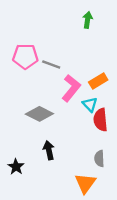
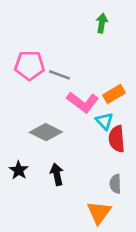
pink L-shape: (71, 88) -> (83, 102), turned 88
black star: (16, 167) -> (19, 170), moved

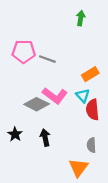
pink L-shape: (83, 102) -> (55, 96), moved

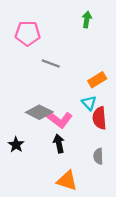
pink pentagon: (24, 52) -> (28, 33), moved
pink L-shape: (55, 96) -> (59, 119), moved
black arrow: (45, 138) -> (59, 144), moved
orange triangle: (78, 168) -> (67, 181), moved, turned -48

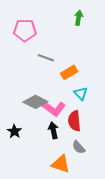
orange rectangle: (97, 80) -> (69, 72), moved
red semicircle: (99, 118) -> (74, 121), moved
gray semicircle: (98, 156) -> (79, 147), moved, turned -40

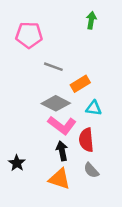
cyan triangle: (81, 94) -> (94, 108), turned -40
gray diamond: (35, 102) -> (56, 103), moved
black star: (14, 131) -> (17, 163), moved
orange triangle: (61, 164) -> (60, 179), moved

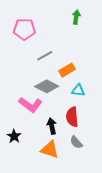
gray line: (53, 67) -> (45, 56), turned -49
pink L-shape: (62, 125) -> (30, 105), moved

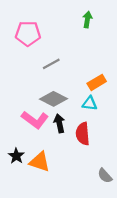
orange rectangle: (67, 70) -> (97, 82), moved
black arrow: (52, 126) -> (59, 123), moved
gray semicircle: (76, 142) -> (105, 176), moved
orange triangle: (50, 149) -> (40, 162), moved

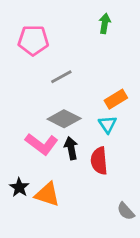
cyan triangle: (90, 103) -> (108, 124), turned 49

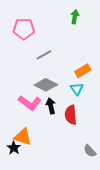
black star: (19, 187) -> (14, 148), moved
orange triangle: (47, 194) -> (23, 137), moved

